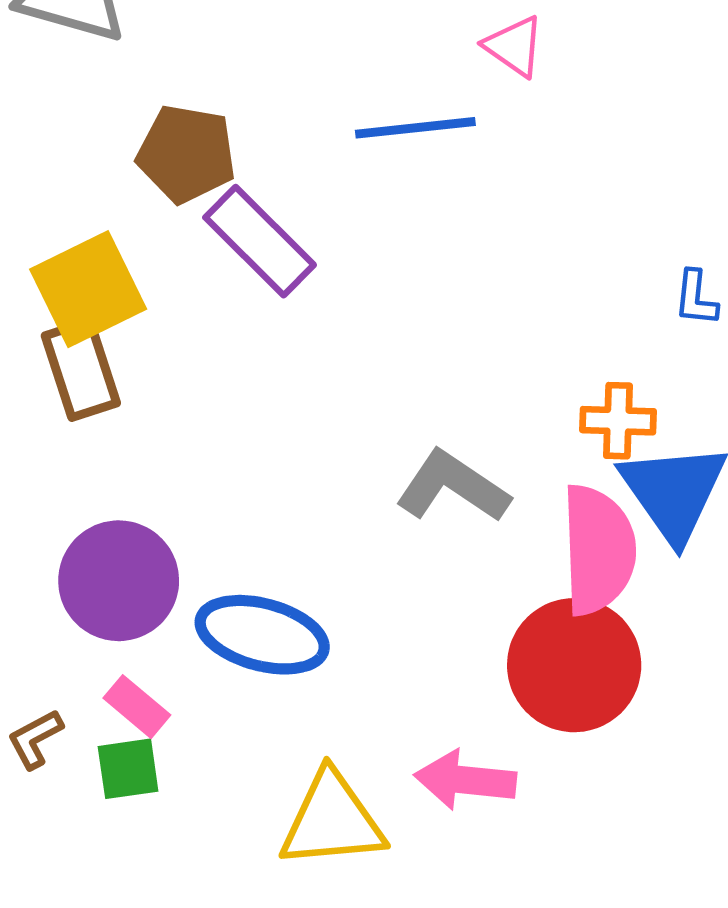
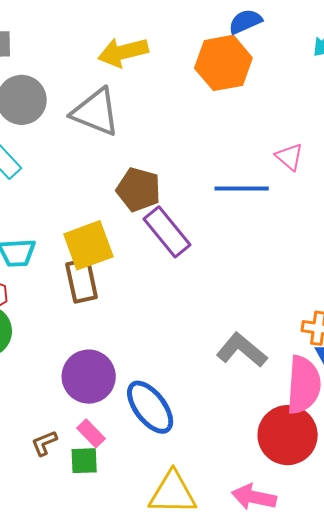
blue ellipse: (262, 635) -> (150, 407), turned 32
pink arrow: (465, 780) -> (254, 497), moved

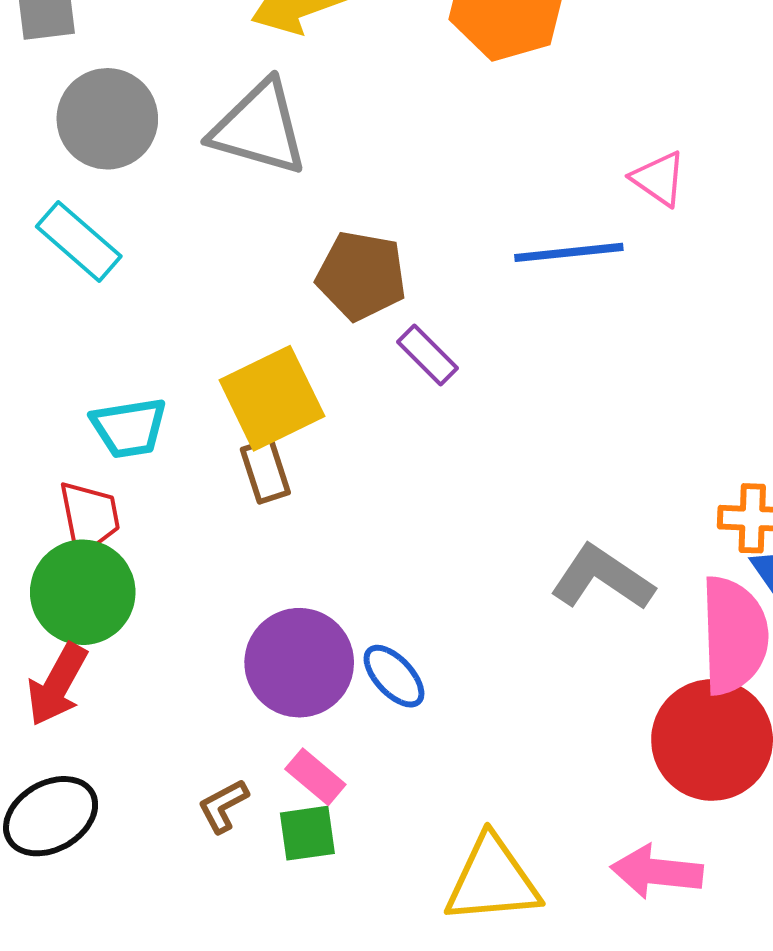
purple rectangle: (167, 232) -> (428, 355), size x0.6
brown rectangle: (82, 281) -> (265, 471), size x0.7
blue ellipse: (150, 407) -> (394, 676), moved, size x0.6

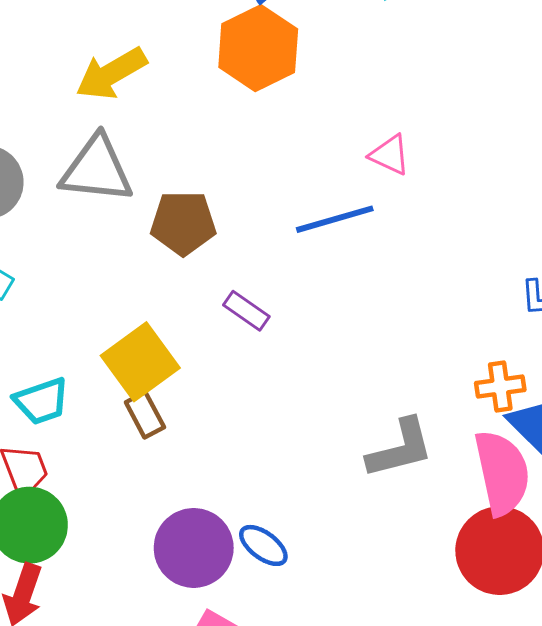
brown pentagon: (361, 276) -> (183, 223), moved
gray L-shape: (602, 578) -> (400, 448), turned 142

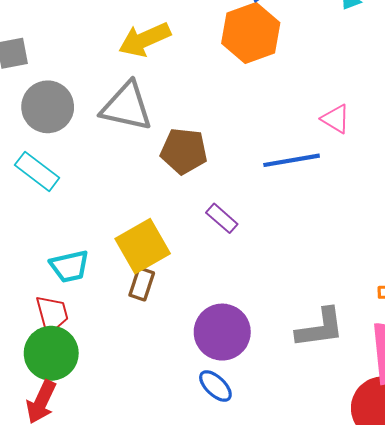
brown rectangle: (145, 415) -> (142, 284), turned 40
purple circle: (194, 548) -> (222, 332), moved

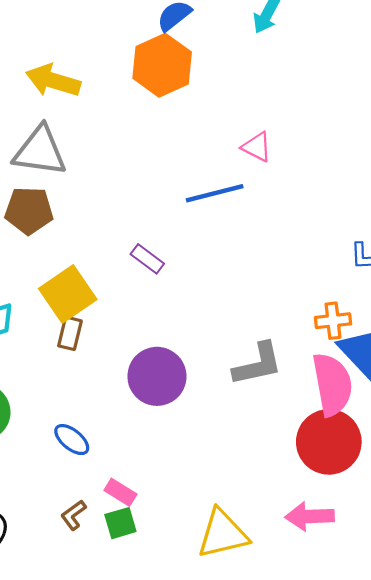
yellow arrow: (145, 40) -> (53, 81), turned 45
brown pentagon: (184, 151) -> (29, 211), moved
blue ellipse: (215, 386) -> (72, 440), moved

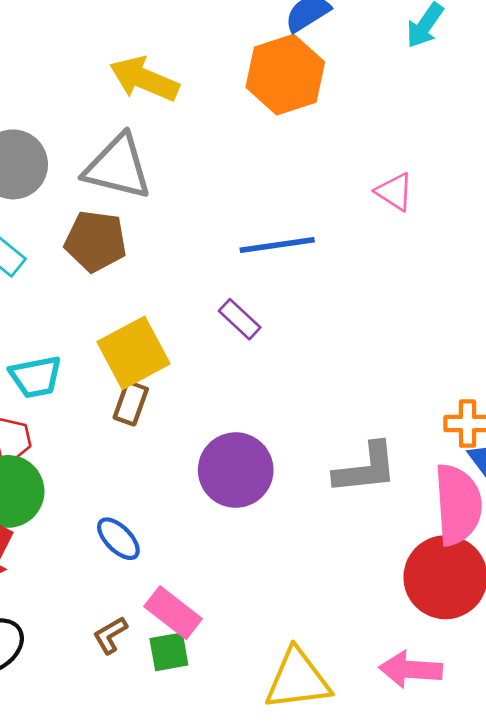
blue line: (215, 193) -> (277, 245), moved
pink rectangle: (120, 492) -> (173, 613), size x1.4

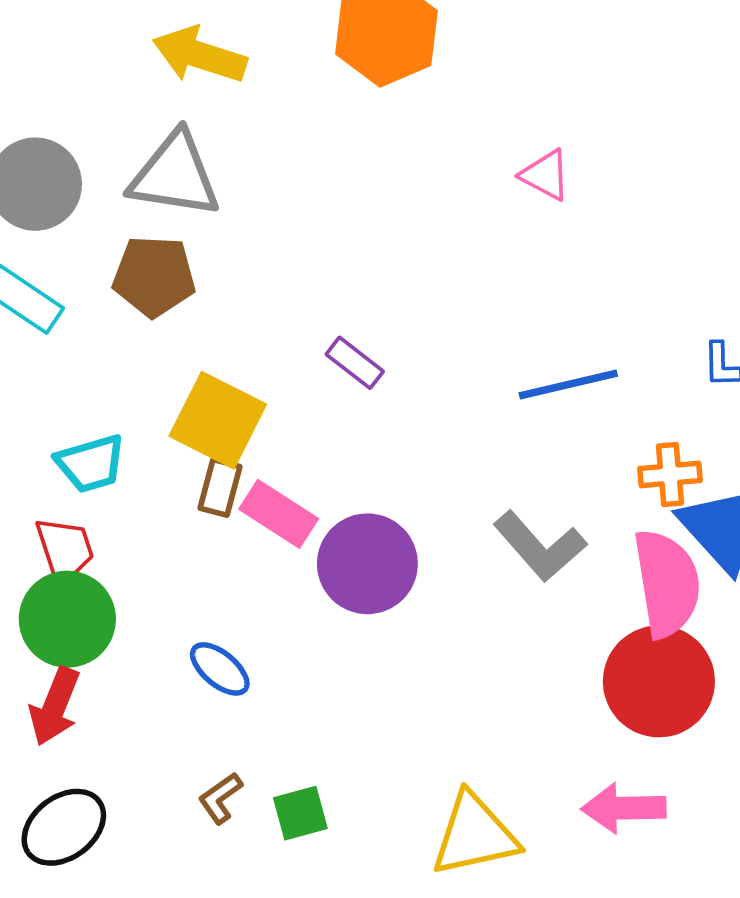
blue line: (277, 245) -> (568, 385), moved
yellow square: (133, 353) -> (218, 420), turned -30
gray L-shape: (366, 468) -> (540, 546), turned 60
pink rectangle: (173, 613) -> (279, 514), moved

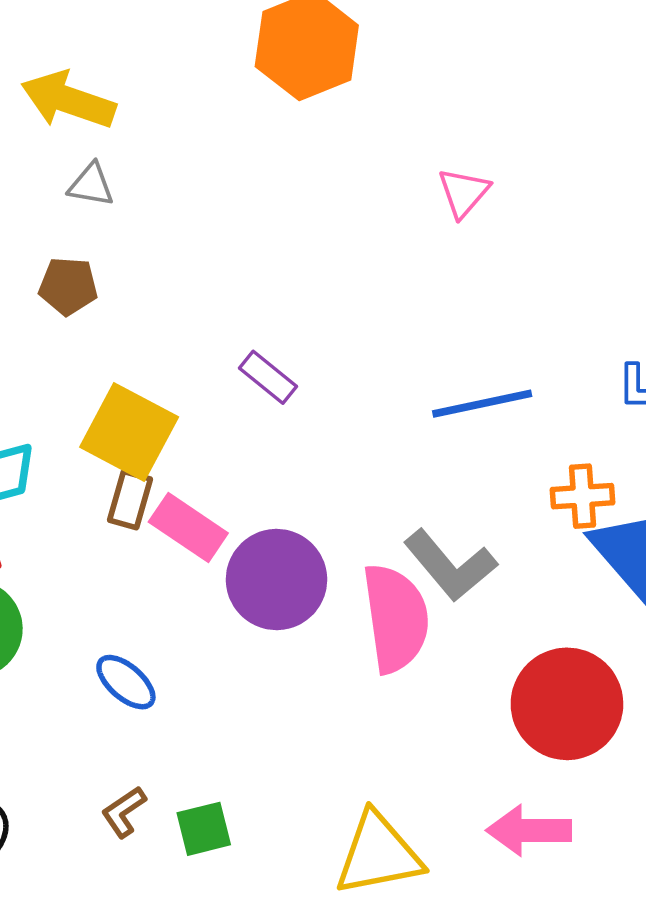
yellow arrow: (199, 55) -> (68, 100), moved
gray triangle: (175, 175) -> (91, 185), size x0.5
pink triangle: (545, 175) -> (464, 193), turned 42
brown pentagon: (154, 276) -> (68, 286), size x0.7
pink semicircle: (667, 583) -> (396, 618), moved

